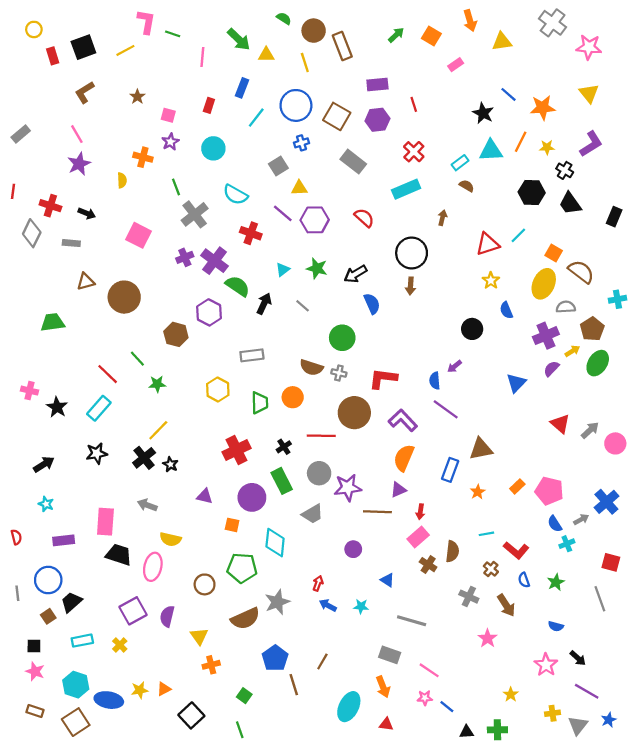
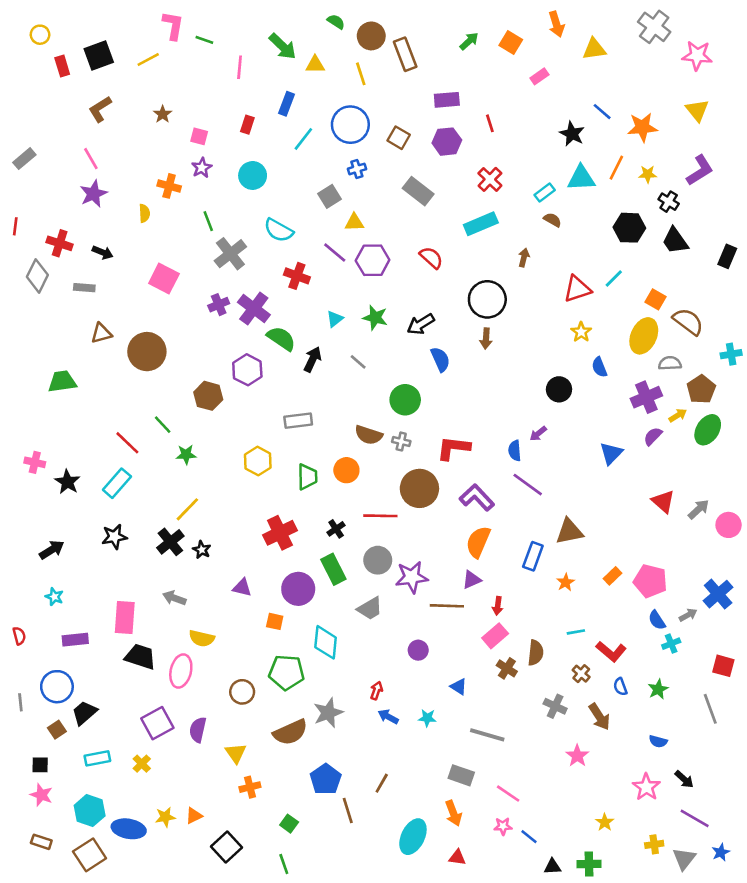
brown square: (337, 116) -> (399, 138), size x0.7

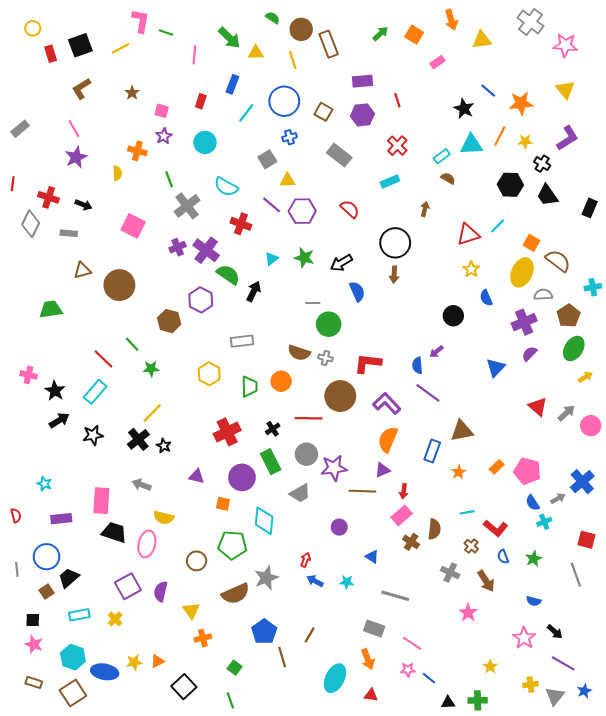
cyan rectangle: (481, 224) -> (390, 182), size x0.7
gray line: (358, 362) -> (313, 303), moved, turned -40
yellow arrow: (678, 415) -> (585, 377), moved
black arrow: (52, 550) -> (59, 420), moved

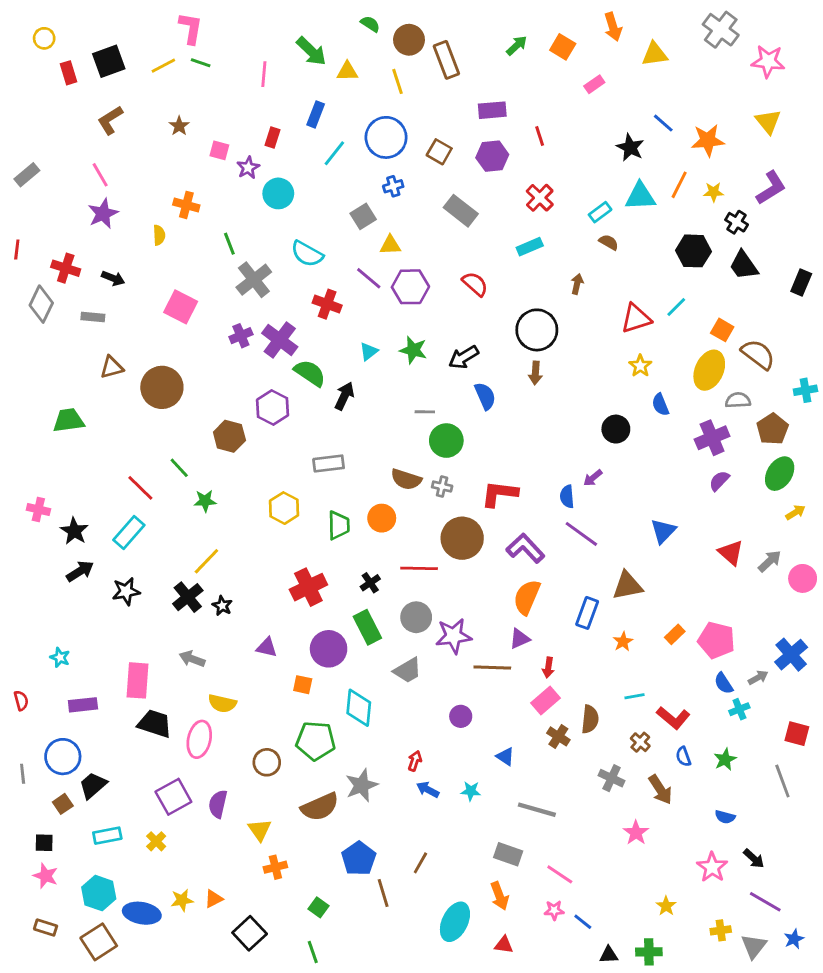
green line: (166, 33) -> (201, 63), moved
purple star: (164, 136) -> (248, 168), moved
blue triangle: (496, 368) -> (663, 531), moved

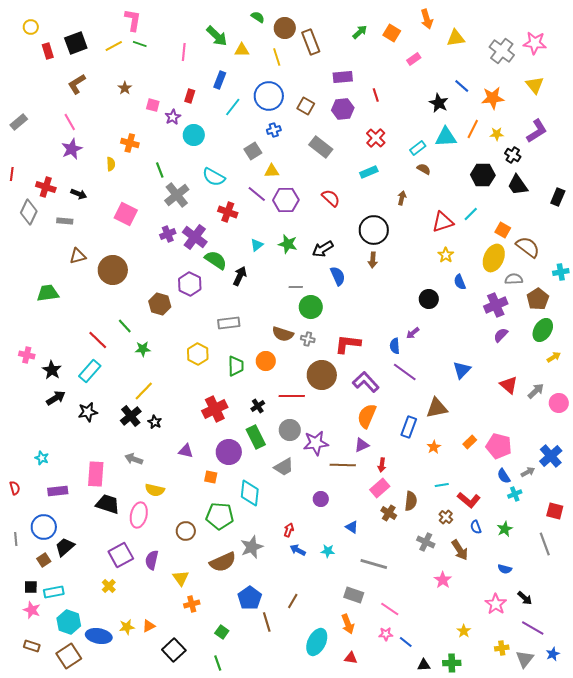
gray cross: (721, 30) -> (502, 51), moved
cyan rectangle: (107, 836) -> (54, 592), moved

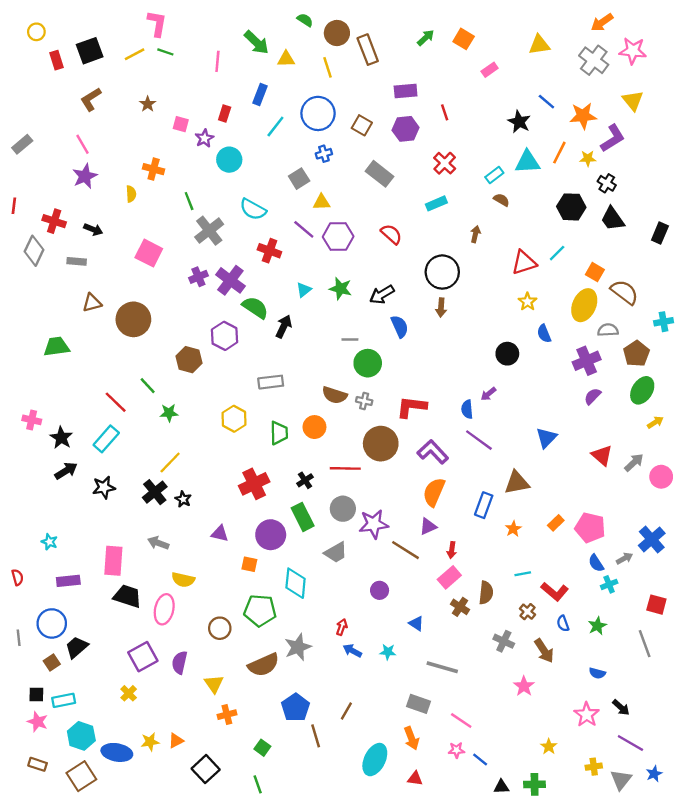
orange arrow: (427, 19) -> (602, 22), moved, turned 72
purple L-shape: (537, 131) -> (613, 138), moved
brown line: (343, 465) -> (406, 550), turned 30

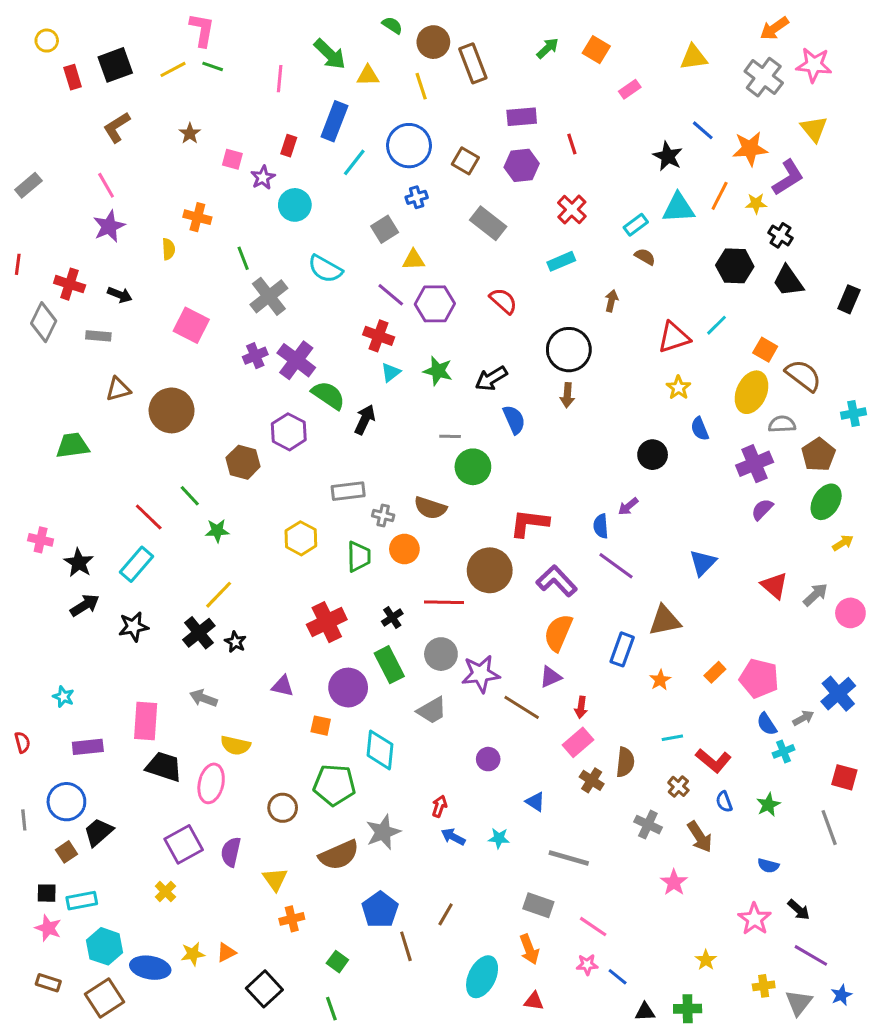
blue rectangle: (260, 95) -> (334, 121), size x1.4
red cross: (269, 251) -> (379, 336), moved
gray cross: (364, 401) -> (383, 516), moved

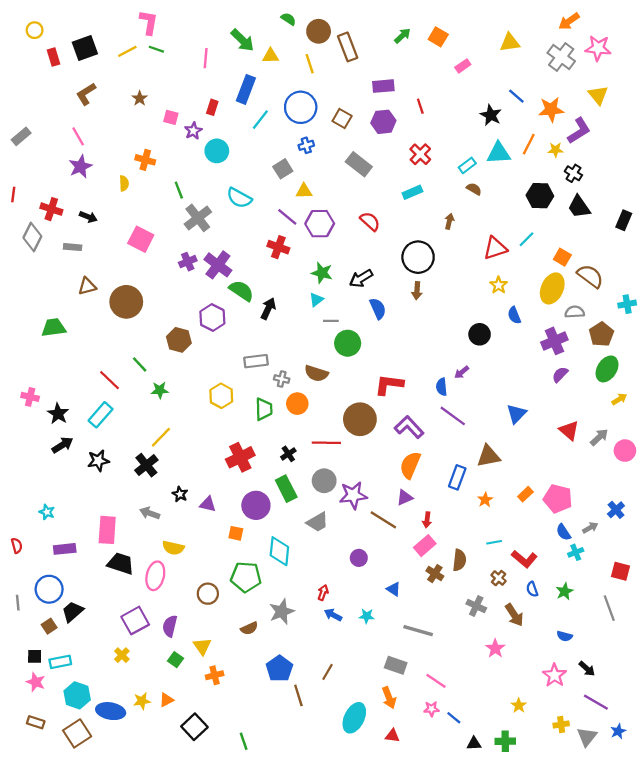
cyan triangle: (391, 372) -> (316, 300), moved
black star: (235, 642) -> (180, 494), moved
blue cross: (838, 694) -> (616, 510), size x0.7
brown semicircle: (339, 855) -> (249, 628), size x0.6
green square: (337, 962) -> (175, 660), moved

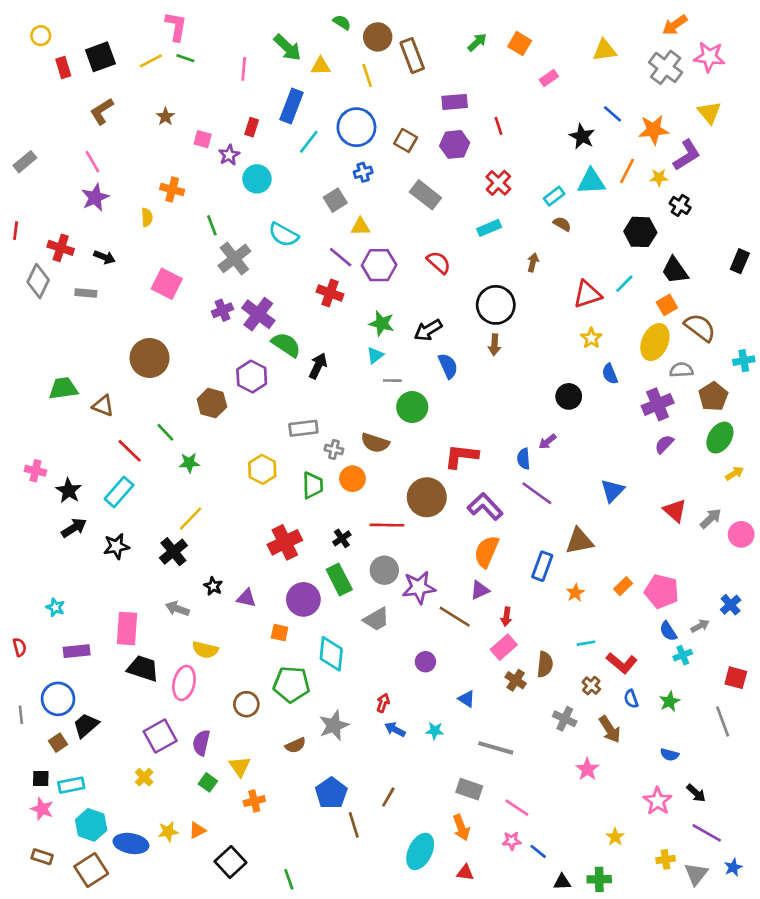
black trapezoid: (579, 207) -> (675, 270), moved
orange square: (562, 257) -> (667, 305), turned 30
brown triangle: (87, 286) -> (103, 406), moved, turned 36

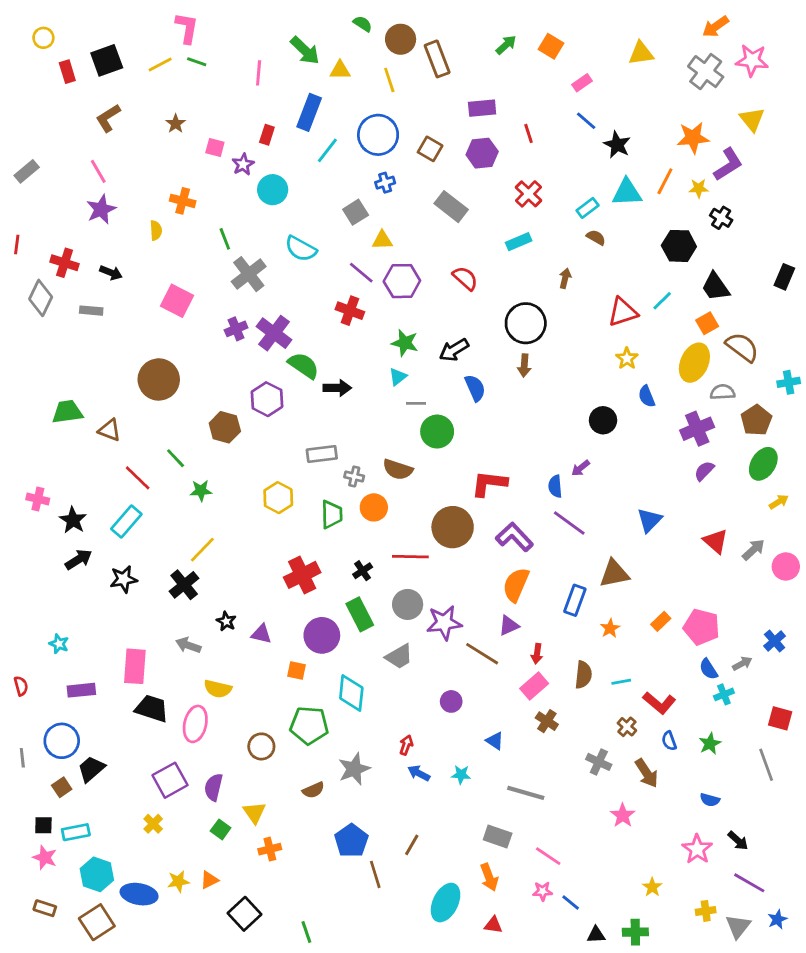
blue line: (612, 114) -> (586, 121), moved
black arrow: (318, 366) -> (337, 388), turned 65
brown semicircle: (545, 664) -> (583, 675), moved

